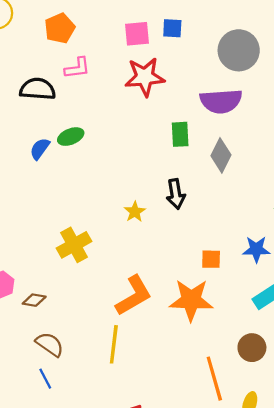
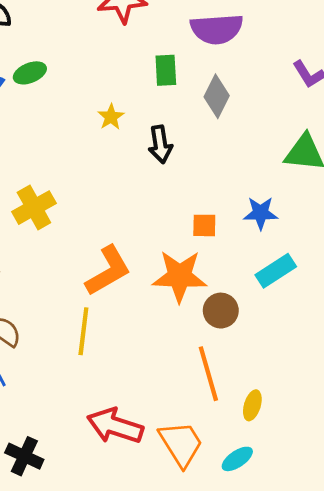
yellow star: (135, 212) -> (111, 117), moved
brown circle: (252, 348) -> (221, 311), moved

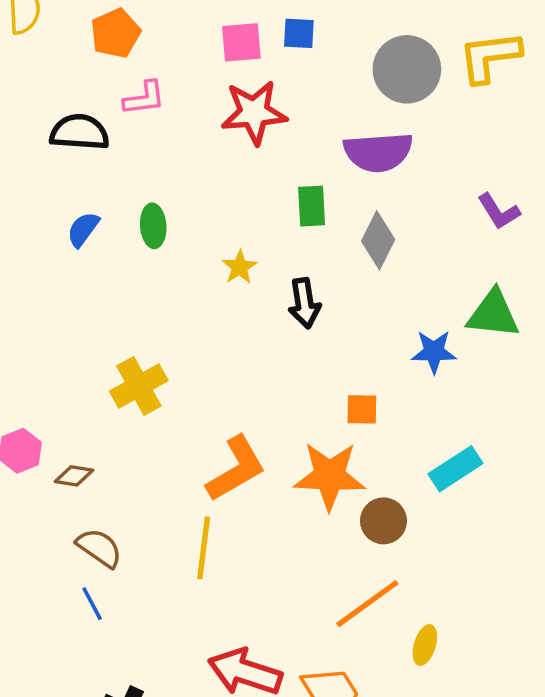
green ellipse: (30, 73) -> (153, 226), moved, turned -72
blue star: (261, 213) -> (434, 352), moved
orange line: (208, 374) -> (367, 604), turned 70

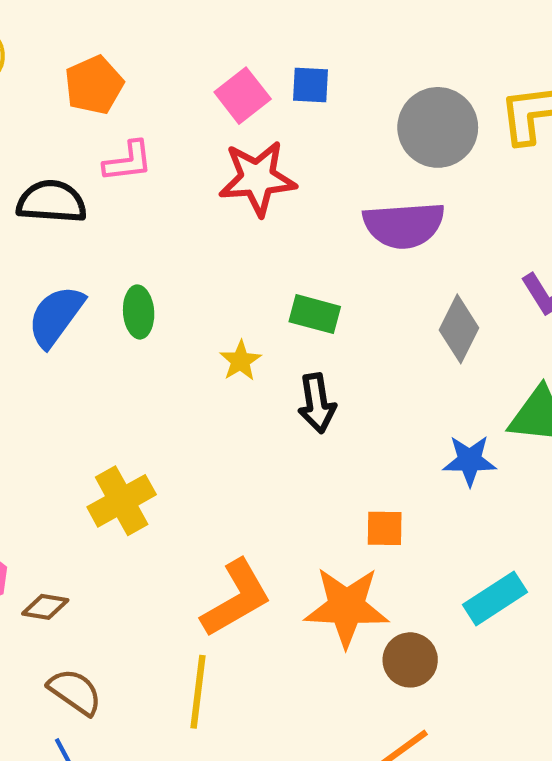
pink square: (241, 42) -> (243, 96), turned -33
green rectangle: (312, 206) -> (315, 314), moved, turned -72
blue semicircle: (83, 229) -> (56, 316), size x1.5
gray diamond: (378, 240) -> (459, 329), moved

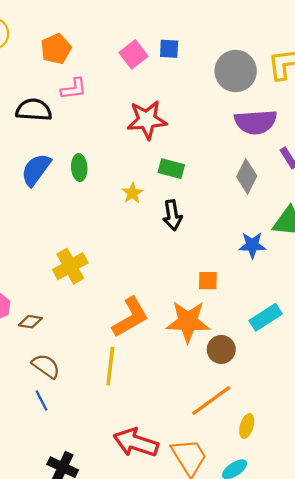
red star: (257, 178) -> (147, 120), moved
purple semicircle: (404, 225) -> (256, 122), moved

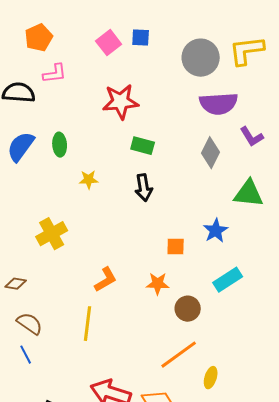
yellow star: (132, 193) -> (89, 180), moved, turned 30
blue star: (252, 245) -> (216, 231), moved, turned -30
orange L-shape: (130, 317) -> (106, 280), size x0.7
orange star: (188, 322) -> (158, 284), size x0.6

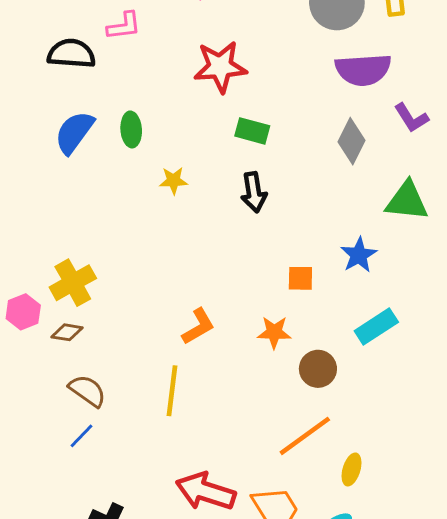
yellow cross: (52, 234) -> (73, 283), moved
blue line: (26, 355) -> (82, 436), turned 72

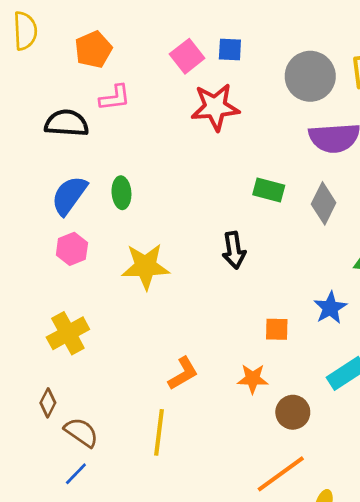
red star: (220, 67) -> (215, 107), moved
green rectangle: (252, 131) -> (269, 190), moved
yellow star: (173, 181) -> (146, 266), moved, size x1.8
pink hexagon: (23, 312) -> (72, 249), moved
brown diamond: (67, 332) -> (48, 403), moved, turned -72

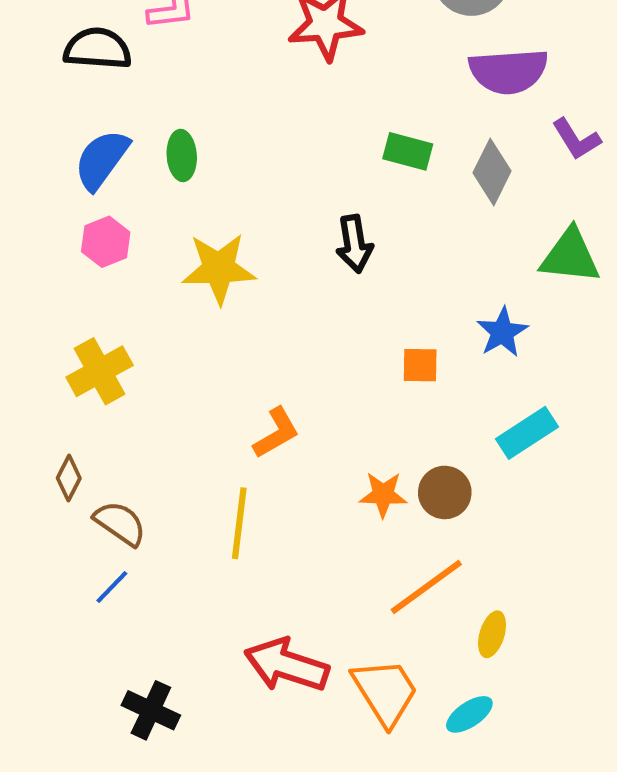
orange star: (253, 379) -> (383, 495), moved

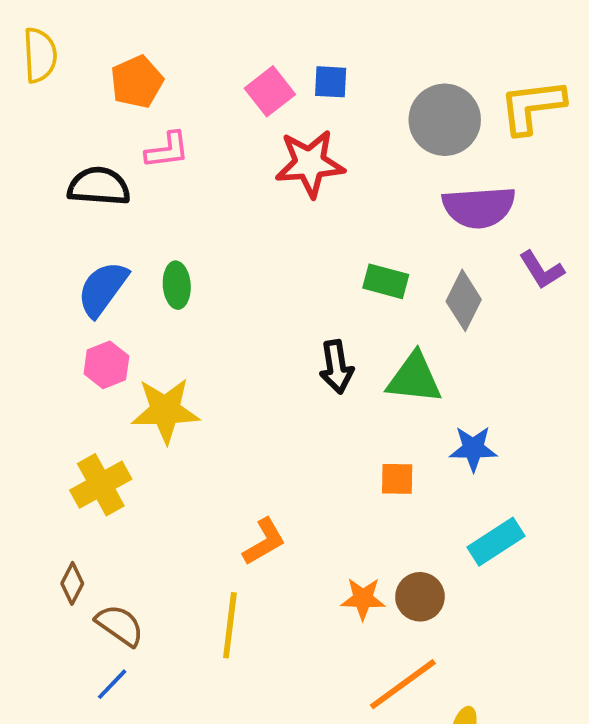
green triangle: (570, 256) -> (414, 378), moved
yellow star: (219, 269) -> (165, 411), moved
blue star: (502, 332) -> (473, 449), turned 30

